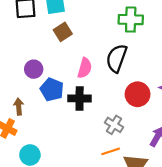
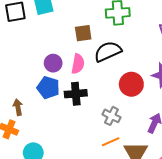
brown square: (63, 32) -> (83, 33), moved, turned 30
black semicircle: (117, 58) -> (108, 51), turned 52
purple circle: (34, 69) -> (53, 63), moved

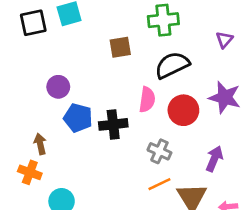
black semicircle: (108, 51) -> (172, 65), moved
purple circle: (53, 63) -> (58, 87), moved
pink semicircle: (78, 64) -> (147, 100), moved

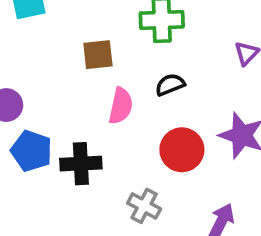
black semicircle: (172, 65) -> (170, 85), size x0.6
pink semicircle: (147, 100) -> (121, 106), moved

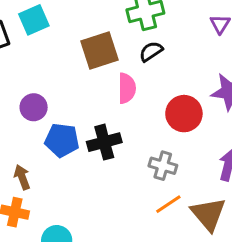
brown square: (98, 55) -> (99, 51), size x1.4
black semicircle: (170, 85) -> (151, 51), moved

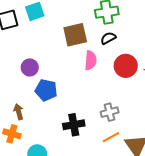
red circle: (184, 114) -> (126, 66), moved
black cross: (104, 142) -> (74, 125), moved
gray cross: (163, 166) -> (110, 112), turned -36

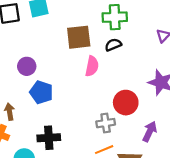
red circle: (126, 66) -> (126, 103), moved
black cross: (74, 125) -> (49, 138), moved

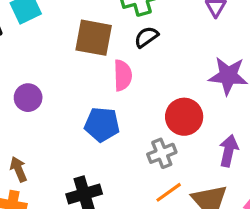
brown square: (79, 37) -> (94, 38), turned 30
blue pentagon: (41, 92) -> (102, 124), moved

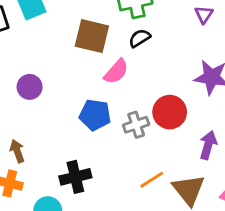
pink semicircle: (123, 75) -> (116, 72), turned 40
gray cross: (162, 153) -> (136, 125), moved

